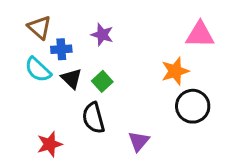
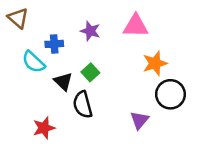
brown triangle: (39, 27) -> (18, 18), moved
pink triangle: (200, 35) -> (136, 26), moved
black triangle: (72, 78) -> (63, 81), moved
purple triangle: (139, 141) -> (139, 120), moved

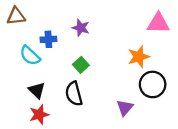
brown triangle: (18, 18) -> (16, 16), turned -48
pink triangle: (136, 26) -> (158, 23), moved
black triangle: (63, 81) -> (37, 90), moved

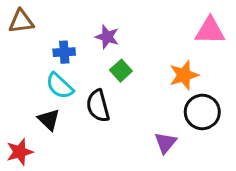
cyan semicircle: (30, 56) -> (60, 86), moved
green square: (81, 65) -> (121, 71), moved
black semicircle: (74, 94) -> (98, 106), moved
red star: (39, 115) -> (20, 152), moved

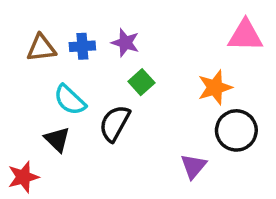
brown triangle: (21, 21) -> (41, 48), moved
blue cross: (64, 52) -> (82, 46), moved
black semicircle: (98, 106) -> (115, 123), turned 44

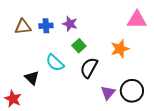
cyan semicircle: (70, 100) -> (55, 63), moved
black semicircle: (115, 123) -> (89, 68), moved
black circle: (236, 130) -> (132, 91), moved
red star: (23, 177) -> (13, 99), turned -30

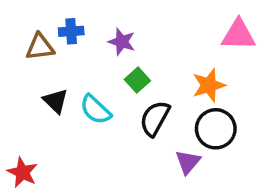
blue cross: (46, 26) -> (71, 31), moved
black triangle: (32, 78) -> (55, 101), moved
black circle: (132, 91) -> (216, 129), moved

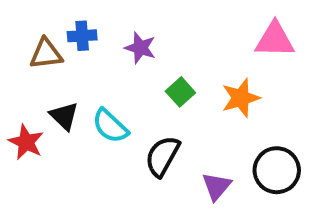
green square: (137, 80) -> (180, 92), moved
black semicircle: (155, 118) -> (162, 156), moved
black circle: (216, 129) -> (277, 170), moved
red star: (22, 172) -> (26, 142), moved

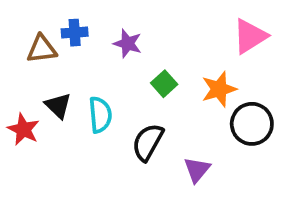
pink triangle: (275, 40) -> (250, 36), turned -33
cyan semicircle: (110, 126) -> (100, 115), turned -138
black circle: (277, 170) -> (252, 124), moved

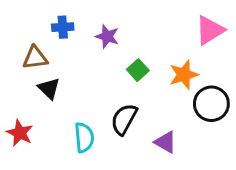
brown triangle: (42, 49) -> (35, 58), moved
cyan semicircle: (100, 115) -> (84, 138), moved
red star: (23, 129) -> (20, 133), moved
purple triangle: (197, 170) -> (165, 142), turned -40

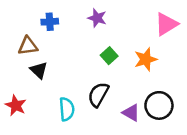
purple star: (107, 36) -> (97, 18), moved
black circle: (211, 104) -> (159, 105), moved

